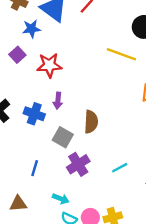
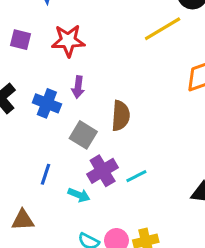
yellow line: (121, 54) -> (163, 29), turned -52
purple square: (17, 55) -> (21, 40), moved, turned -35
cyan line: (120, 168) -> (136, 176), moved
cyan arrow: (61, 199) -> (79, 195), moved

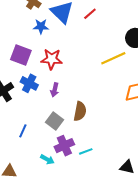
purple square: (21, 40) -> (21, 55), size x1.5
blue cross: (47, 103) -> (29, 83), moved
blue line: (45, 174) -> (23, 131), moved

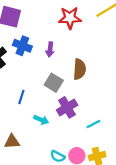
red star: (52, 59) -> (70, 18), moved
cyan line: (86, 151) -> (93, 124), moved
cyan arrow: (47, 159) -> (41, 120), moved

